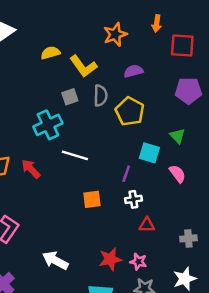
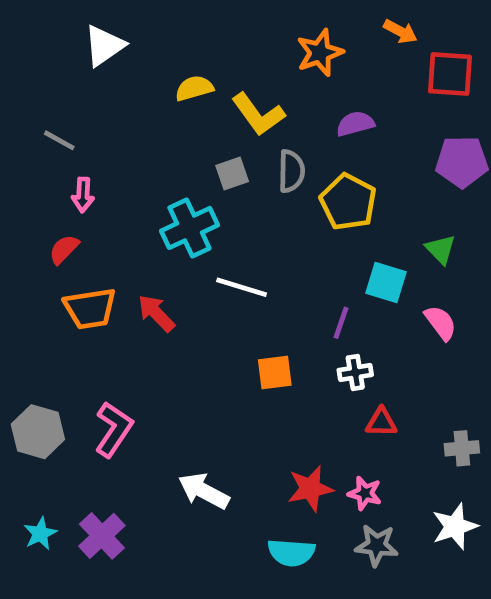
orange arrow: (157, 23) -> (400, 31), turned -70

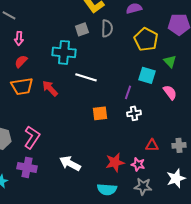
yellow pentagon: (348, 202) -> (146, 39), moved
cyan cross: (189, 228) -> (64, 52), turned 30
red semicircle: (64, 249) -> (21, 61), moved
red triangle: (381, 422) -> (152, 145), moved
purple cross: (102, 536) -> (27, 167), moved, turned -36

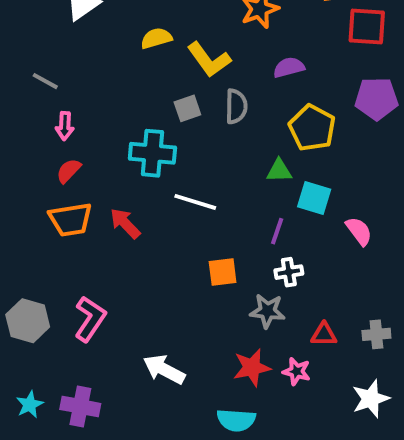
green triangle: (170, 61) -> (279, 171), moved, turned -48
purple cross: (27, 167) -> (80, 406), moved
gray star: (143, 186) -> (267, 311), moved

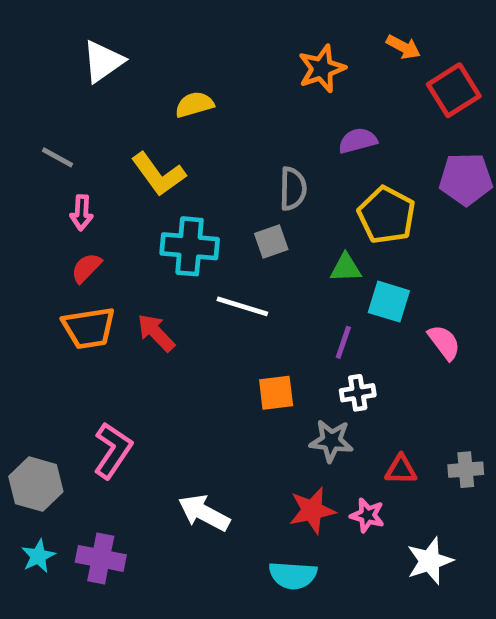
red square: (367, 27) -> (454, 90), turned -36
yellow L-shape: (209, 60) -> (158, 174), moved
gray square: (187, 108) -> (271, 241), moved
gray hexagon: (28, 321) -> (36, 484), moved
white star: (371, 399) -> (430, 561), moved

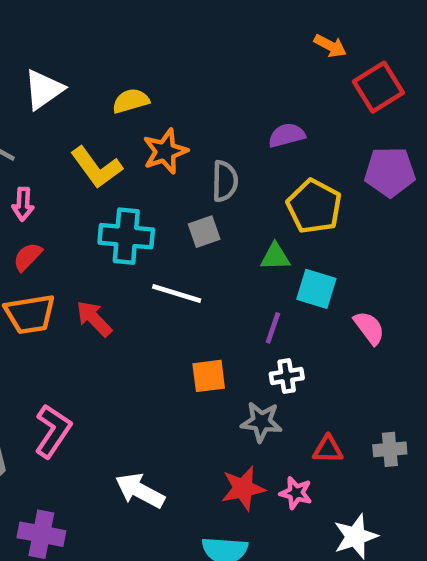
white triangle: (103, 61) -> (44, 89), moved
orange star: (322, 69) -> (165, 151), moved

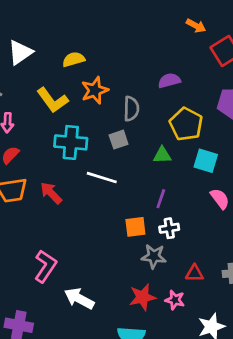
cyan square: (316, 289) -> (206, 161), moved
orange square: (209, 376) -> (135, 227), moved
pink L-shape: (53, 431) -> (45, 266), moved

